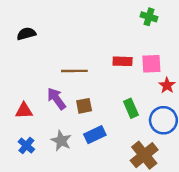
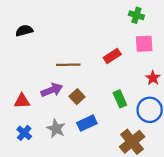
red rectangle: (123, 61) -> (112, 56), turned -35
pink square: (151, 64) -> (144, 44), moved
purple arrow: (56, 99) -> (52, 90), turned 105
brown square: (84, 106) -> (77, 97), turned -32

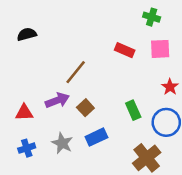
red rectangle: (112, 56) -> (125, 50), moved, turned 56
brown line: (68, 65) -> (76, 72), turned -50
blue cross: (24, 133) -> (27, 148), turned 32

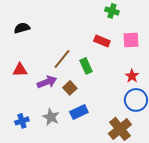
green cross: (152, 17) -> (112, 11), moved
red star: (170, 87) -> (132, 76), moved
green rectangle: (133, 110) -> (86, 66), moved
red triangle: (24, 113) -> (20, 70), moved

